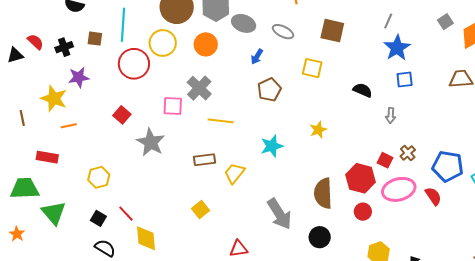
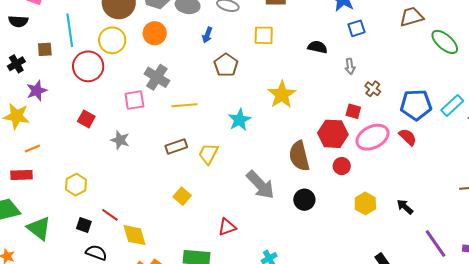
orange line: (69, 126) -> (32, 149), moved
yellow star: (318, 130) -> (282, 95), size x1.6
gray star: (151, 142) -> (120, 140), size x0.7
brown cross: (408, 153) -> (373, 89), moved

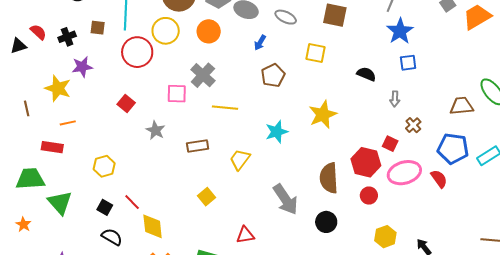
brown trapezoid: (412, 17) -> (462, 106), moved
brown rectangle: (176, 146) -> (198, 146), moved

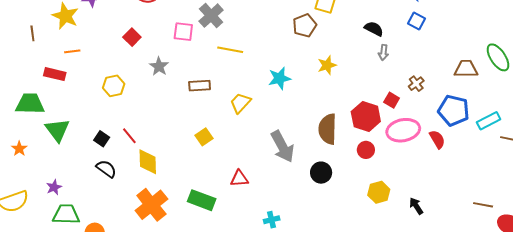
blue square: (408, 63) -> (416, 21), turned 30
brown pentagon: (273, 75) -> (305, 25), moved
gray arrow: (395, 99) -> (383, 52), moved
yellow star: (323, 115) -> (327, 65), size x0.7
yellow hexagon: (104, 166) -> (114, 86), moved

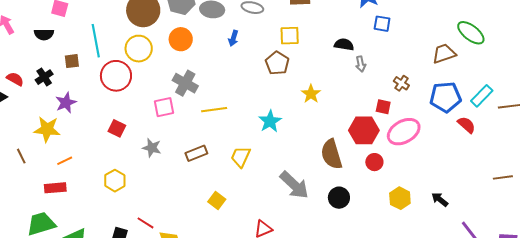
red semicircle: (437, 139) -> (466, 125), moved

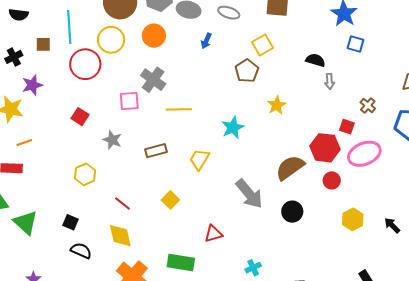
yellow square: (290, 36) -> (263, 45), turned -35
brown semicircle: (331, 154) -> (290, 168), turned 64
yellow hexagon: (115, 181) -> (85, 174), moved
red line: (145, 223) -> (123, 203), moved

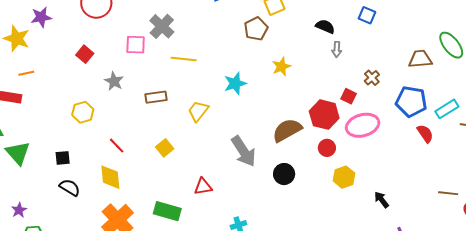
yellow hexagon: (353, 219) -> (344, 177), moved
black square: (71, 222) -> (63, 158), turned -35

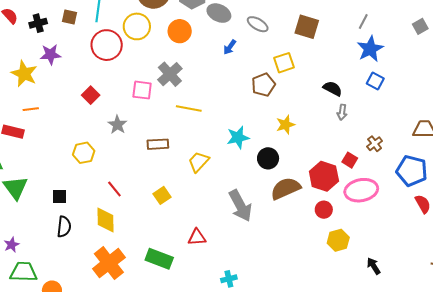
black circle: (284, 174) -> (268, 158), moved
black semicircle: (70, 187) -> (64, 227), turned 60

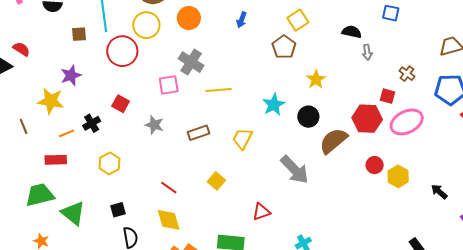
black cross: (38, 23) -> (92, 123), moved
yellow hexagon: (84, 153) -> (110, 163), moved
red circle: (324, 210) -> (375, 165), moved

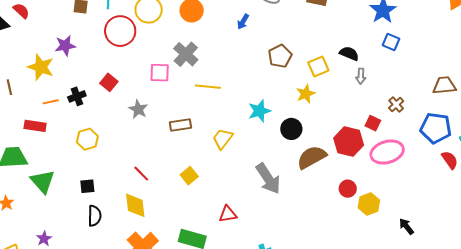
yellow square: (298, 20) -> (318, 67), moved

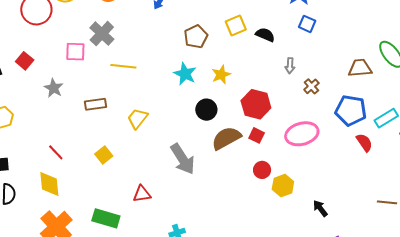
yellow square: (318, 67) -> (236, 26), moved
gray arrow: (361, 76) -> (290, 66), moved
cyan star: (259, 111) -> (185, 74), moved, turned -30
red square: (373, 123) -> (257, 135), moved
red hexagon: (349, 142) -> (256, 104), moved

